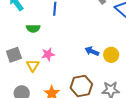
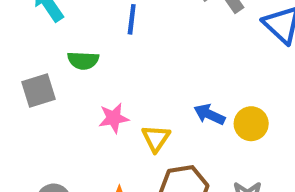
gray square: (14, 55) -> (39, 90), moved
yellow triangle: (33, 65) -> (156, 138), moved

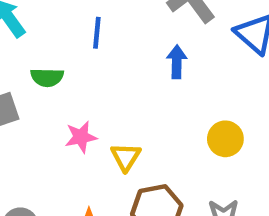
blue arrow: (209, 114) -> (177, 62), moved, turned 68

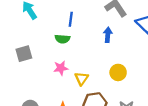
green semicircle: (47, 77) -> (62, 39), moved
yellow circle: (225, 139) -> (118, 72), moved

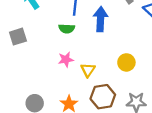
blue arrow: (108, 35) -> (100, 19), moved, size x1.5
gray square: (24, 54) -> (18, 37), moved

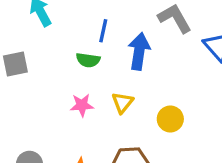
yellow triangle: (88, 70) -> (122, 103), moved

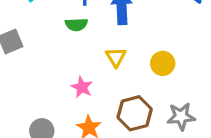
pink star: (82, 105) -> (82, 87), moved, turned -30

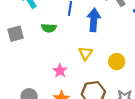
green semicircle: (76, 24) -> (49, 28), moved

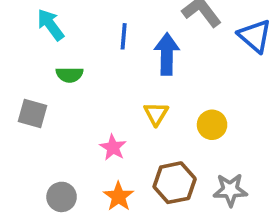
green semicircle: (49, 28) -> (69, 75), moved
gray square: (16, 34) -> (32, 114), moved, turned 35

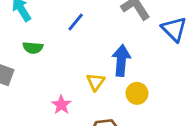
blue line: (124, 36) -> (76, 22), turned 30
blue arrow: (167, 54) -> (121, 61), moved

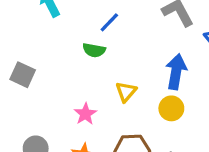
green semicircle: (33, 48) -> (94, 50), moved
blue arrow: (121, 61) -> (176, 72), moved

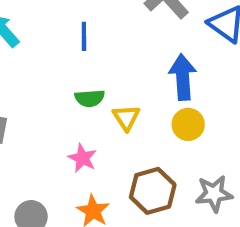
blue line: (109, 22) -> (84, 36), turned -30
green semicircle: (94, 50) -> (90, 98), moved

